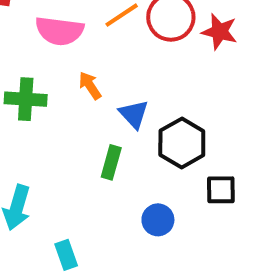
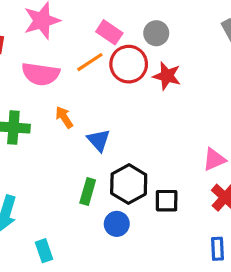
black hexagon: (182, 143) -> (129, 184), moved
green rectangle: (111, 162) -> (88, 192), moved

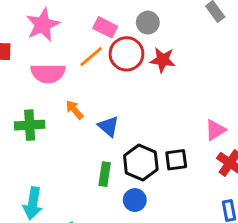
black square: (167, 201) -> (176, 160), moved

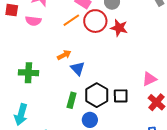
pink semicircle: (48, 73) -> (33, 21), moved, size x0.7
orange arrow: (74, 110) -> (64, 55), moved, turned 96
green cross: (30, 125) -> (28, 73), moved

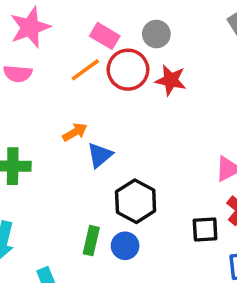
blue triangle: (78, 68) -> (100, 155), turned 35
black square: (121, 96) -> (205, 230), moved
green rectangle: (72, 100) -> (91, 241), moved

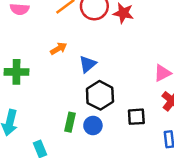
blue triangle: (100, 155) -> (88, 64), moved
black square: (205, 230) -> (136, 117), moved

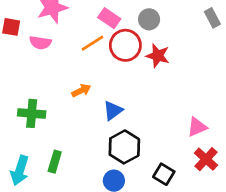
black square: (136, 117) -> (164, 174), turned 30
green rectangle: (70, 122) -> (55, 162), moved

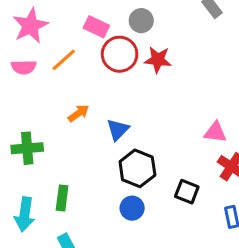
orange line: (93, 43) -> (64, 60), moved
pink triangle: (197, 127) -> (215, 132), turned 40

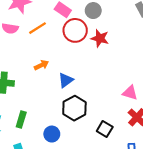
blue circle: (132, 208) -> (52, 134), moved

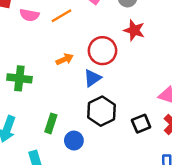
red circle: (75, 30) -> (102, 51), moved
green rectangle: (21, 119) -> (51, 123), moved
black square: (105, 129) -> (141, 124), moved, turned 35

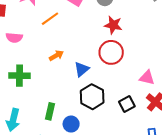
pink semicircle: (29, 15) -> (14, 38), moved
red circle: (102, 51) -> (111, 52), moved

